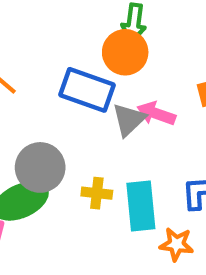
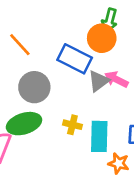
gray circle: (40, 167) -> (34, 87), moved

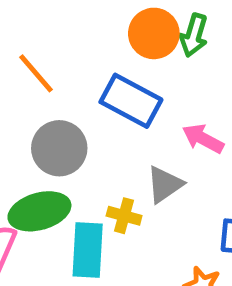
orange circle: (102, 38) -> (154, 33), moved
gray triangle: (99, 81) -> (165, 184), moved
cyan rectangle: (99, 136) -> (88, 250), moved

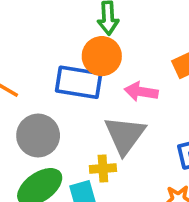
orange circle: (154, 33) -> (102, 56), moved
gray triangle: (165, 184) -> (125, 135), size x1.4

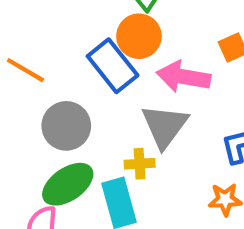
blue rectangle: (79, 82) -> (113, 66), turned 42
pink arrow: (141, 92) -> (183, 77), size x1.4

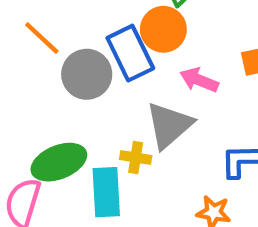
pink arrow: (183, 77) -> (199, 80), size x0.7
gray circle: (66, 126) -> (87, 74), moved

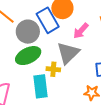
pink arrow: (199, 80) -> (81, 31), turned -66
green ellipse: (59, 162) -> (28, 56), moved

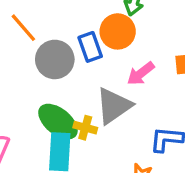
blue rectangle: (48, 20) -> (90, 47), size x0.7
green ellipse: (28, 56) -> (58, 122), moved, turned 55

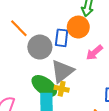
blue rectangle: (90, 47) -> (62, 38), turned 30
gray triangle: (114, 106) -> (62, 71), moved

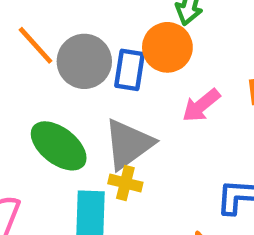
gray circle: (40, 47) -> (84, 61), moved
green ellipse: (44, 86) -> (59, 146), moved

